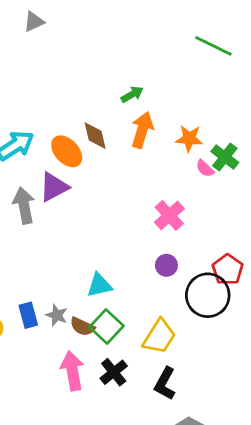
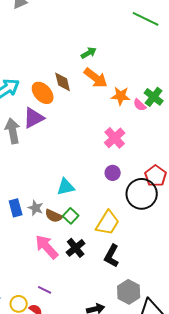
orange arrow: (142, 130) -> (96, 78), turned 110
orange star: (189, 138) -> (121, 96), moved
green square: (107, 327) -> (71, 216), size x0.7
pink arrow: (72, 371) -> (47, 247), turned -32

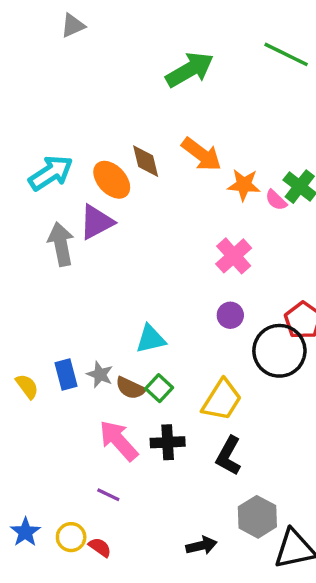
green arrow: (89, 53) -> (190, 70), moved, size x1.8
black cross: (76, 248) -> (168, 442), turned 36
purple line: (45, 290) -> (108, 495), moved

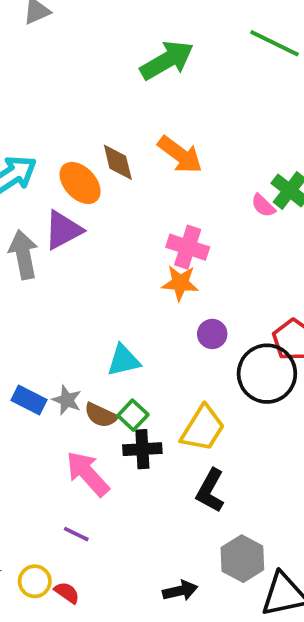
orange star: (244, 185) -> (180, 283), moved
pink cross: (234, 256) -> (188, 247), moved, turned -30
blue rectangle: (66, 375) -> (29, 400), turned -48
black cross: (168, 442) -> (142, 449), moved

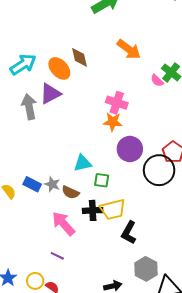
orange arrow: (180, 155) -> (129, 49), moved
purple circle: (212, 334) -> (130, 149), size x1.6
green square: (133, 415) -> (102, 180), moved, turned -35
yellow trapezoid: (203, 428) -> (113, 209), moved, turned 44

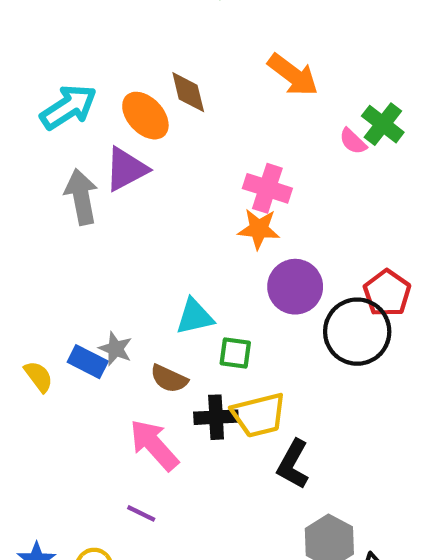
gray star: (52, 184) -> (115, 349), moved

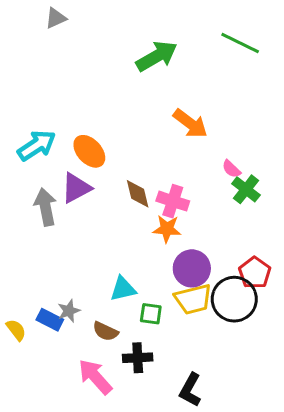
brown diamond: (188, 92) -> (138, 194), moved
green cross: (383, 124) -> (246, 189), moved
gray star: (115, 349) -> (69, 311), turned 30
yellow trapezoid: (259, 415) -> (193, 299), moved

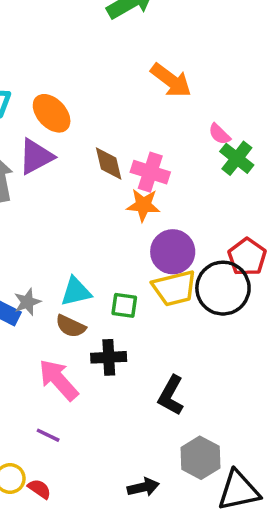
cyan triangle: (123, 289) -> (76, 292), moved

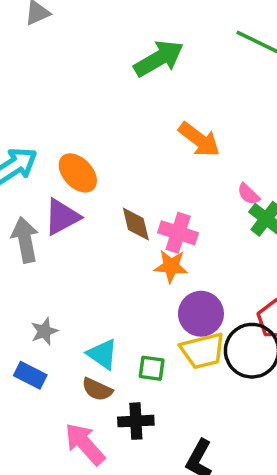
cyan triangle: (76, 292) -> (102, 354), turned 48
gray star: (27, 302) -> (44, 331), moved

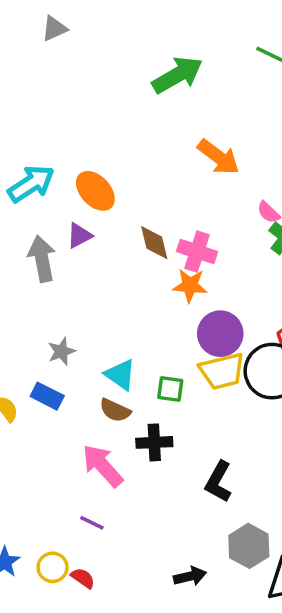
purple triangle: (62, 217) -> (79, 235), size x0.7

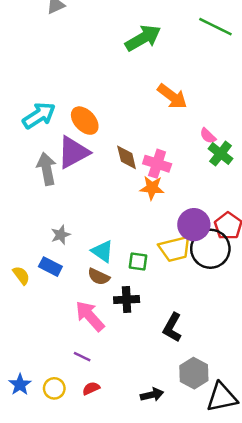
purple triangle: (79, 235) -> (73, 152), size x1.8
purple circle: (220, 334) -> (194, 225), moved
red semicircle: (83, 578) -> (91, 388), moved, turned -60

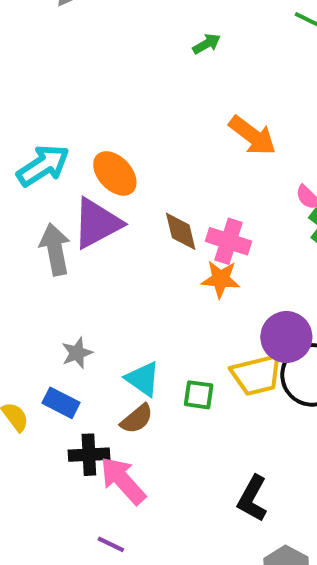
green arrow: (143, 38) -> (207, 44), size x0.5
brown semicircle: (99, 277) -> (137, 419), turned -65
black cross: (127, 300) -> (89, 455), moved

